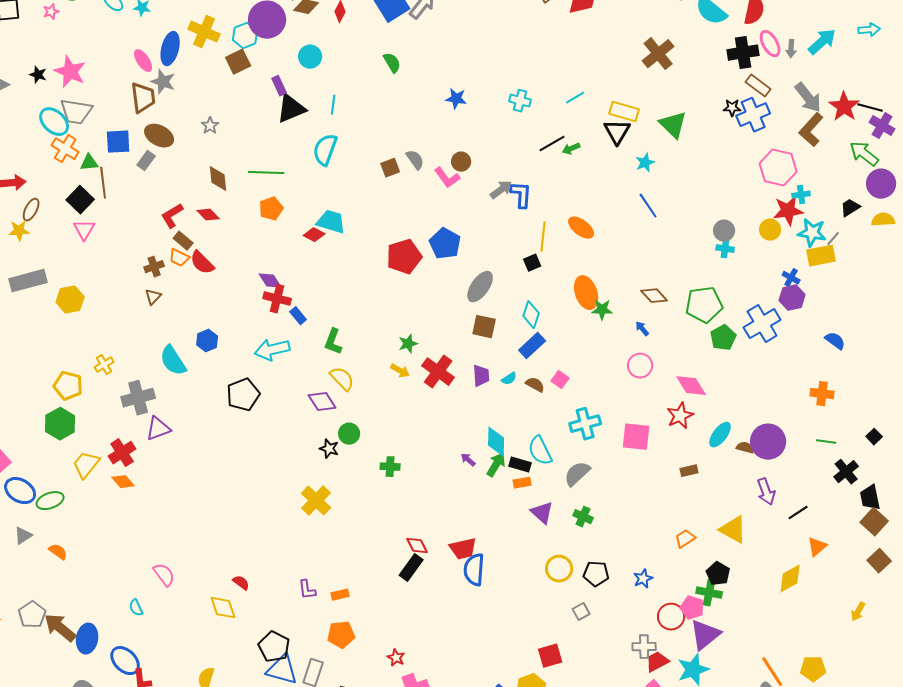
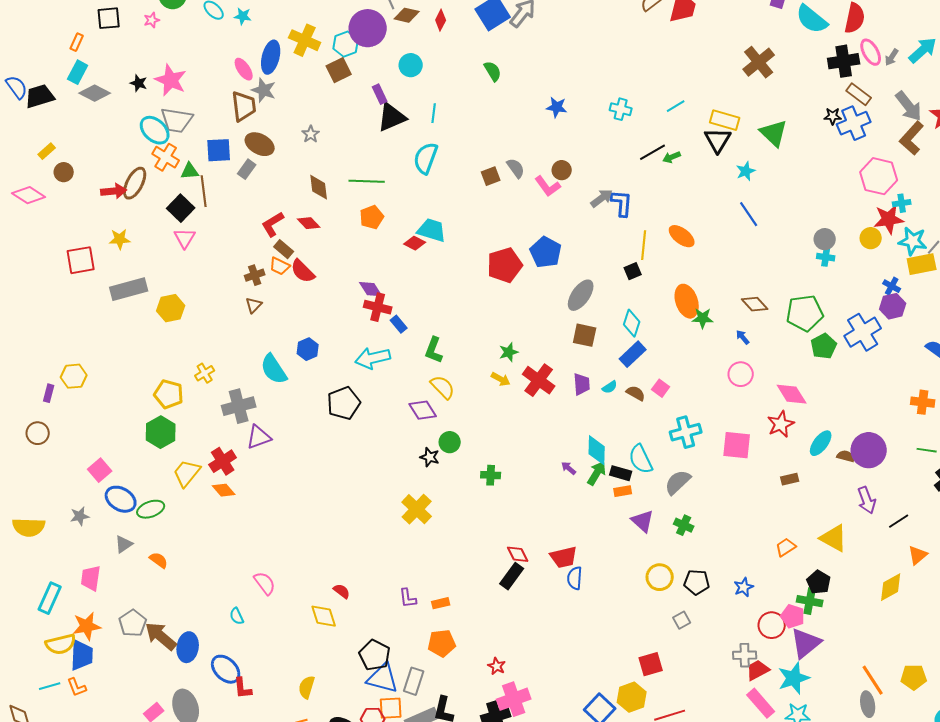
gray arrow: (791, 49) -> (892, 57), turned 30
brown ellipse: (31, 210) -> (135, 183), moved, size x1.4
blue semicircle: (474, 570) -> (575, 578), size x0.7

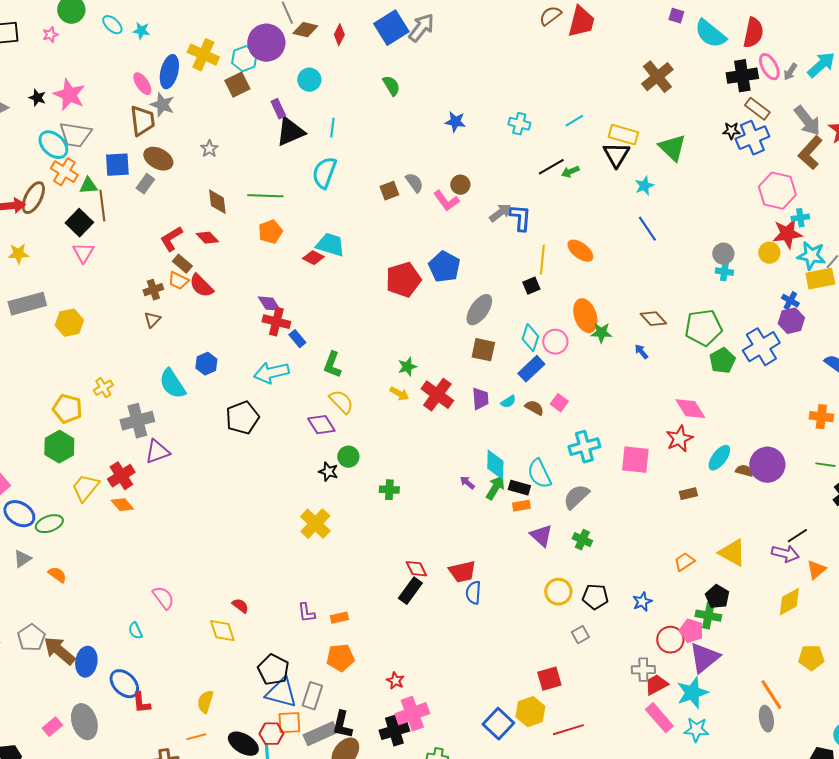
pink circle: (741, 374) -> (555, 342), moved
purple arrow: (867, 500) -> (785, 554), moved, turned -56
yellow pentagon: (914, 677) -> (811, 658), moved

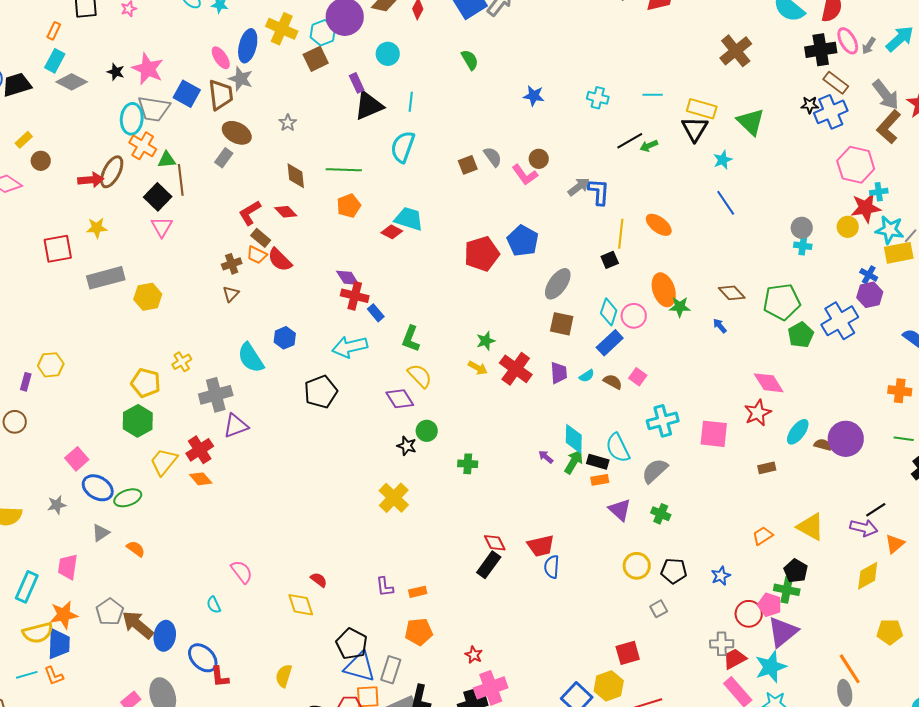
cyan line: (574, 121) -> (653, 95), turned 30
cyan ellipse: (53, 145) -> (132, 119), turned 52
blue square: (117, 165) -> (187, 94), moved, turned 32

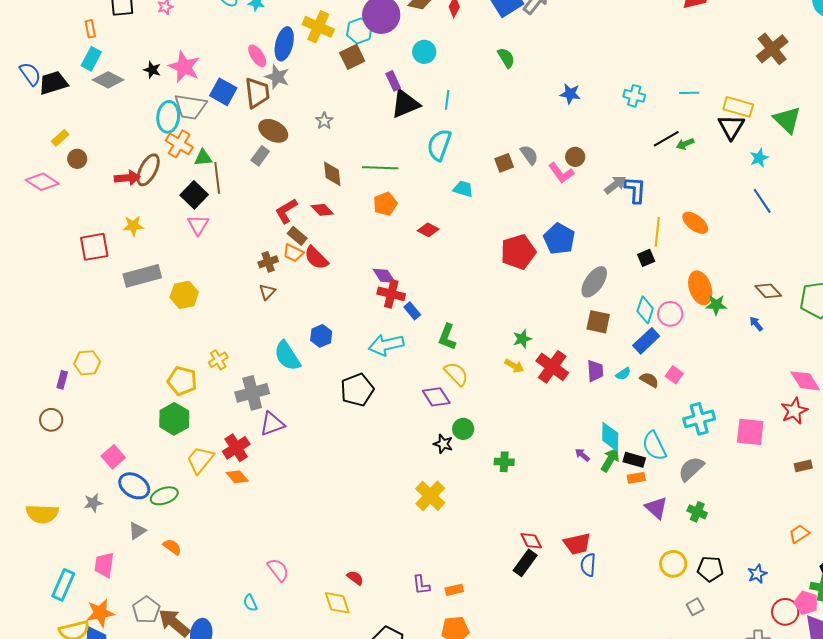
orange rectangle: (54, 31) -> (90, 29), turned -36
cyan trapezoid: (409, 219) -> (463, 189), moved, size x0.7

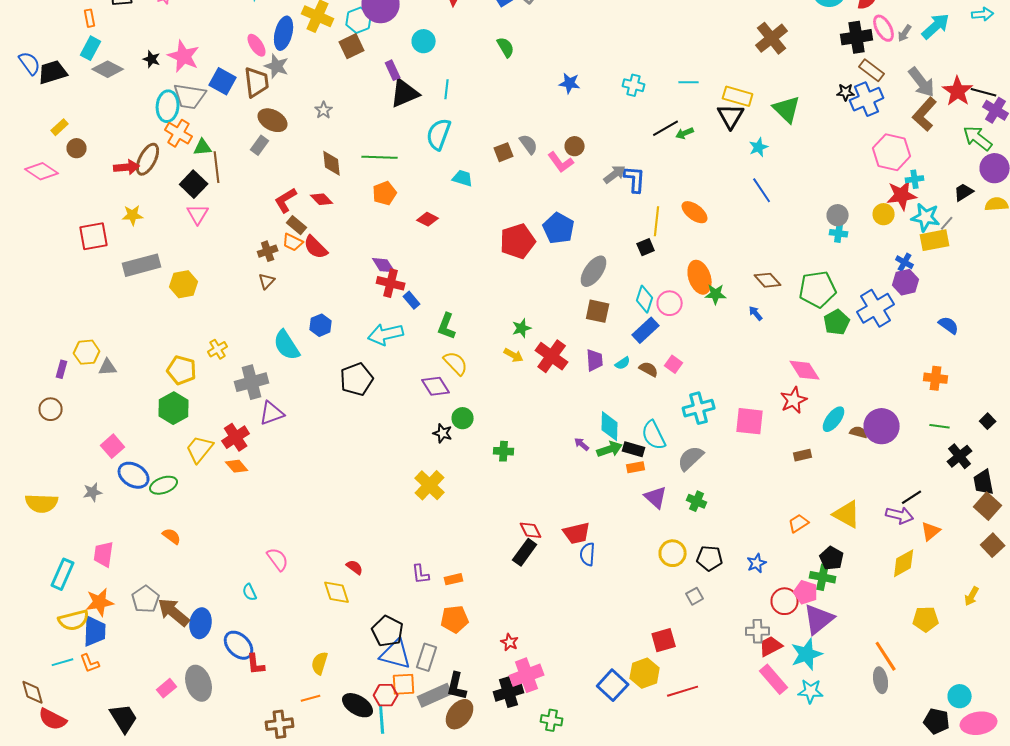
green arrow: (610, 460) -> (610, 449), turned 40
gray triangle: (137, 531) -> (108, 367), moved, turned 30

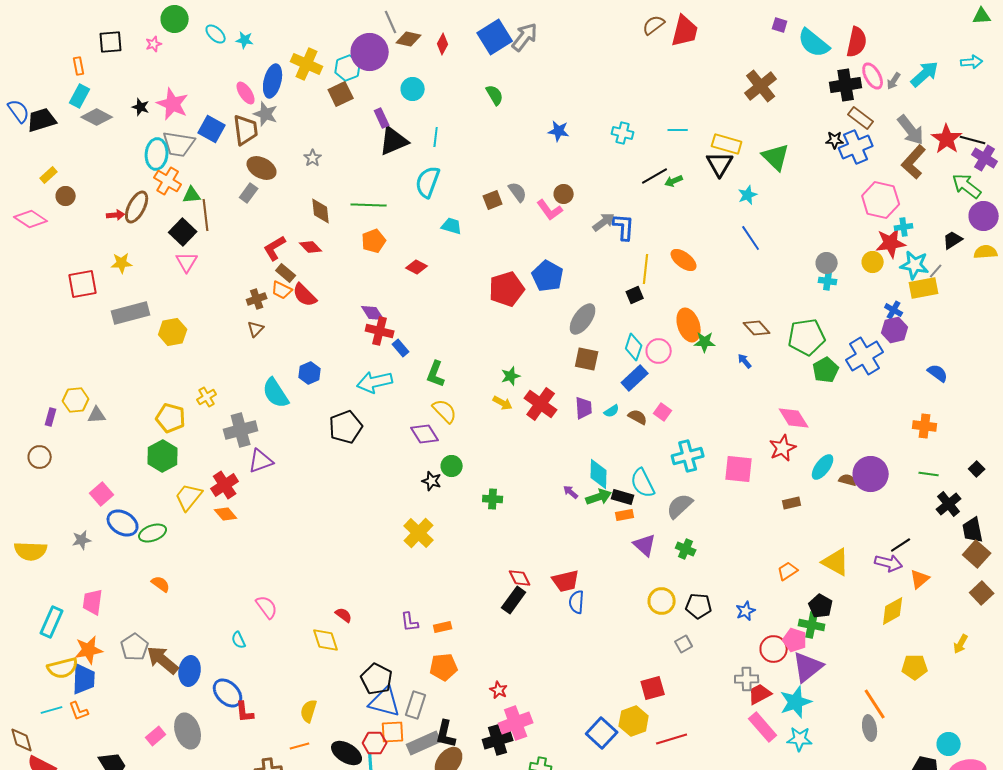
red arrow: (127, 167) -> (116, 215), size x0.7

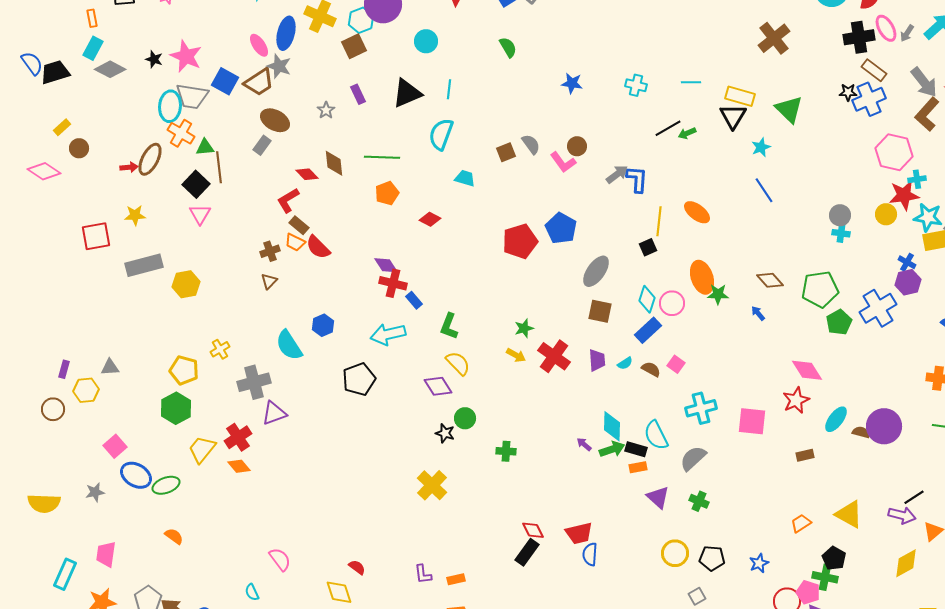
purple rectangle: (382, 118) -> (358, 94), moved
brown trapezoid: (246, 130) -> (259, 82), turned 64
red diamond: (311, 247) -> (307, 174), moved
yellow hexagon: (76, 400) -> (86, 390), moved

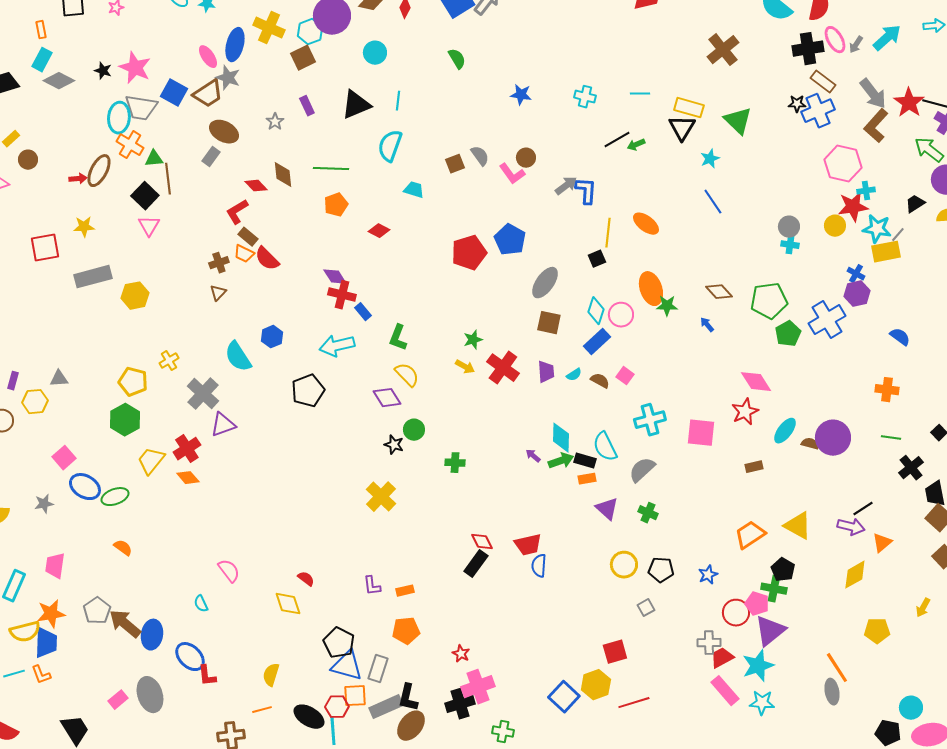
gray cross: (254, 382) -> (203, 394), turned -32
orange trapezoid: (801, 523) -> (750, 535), size x1.5

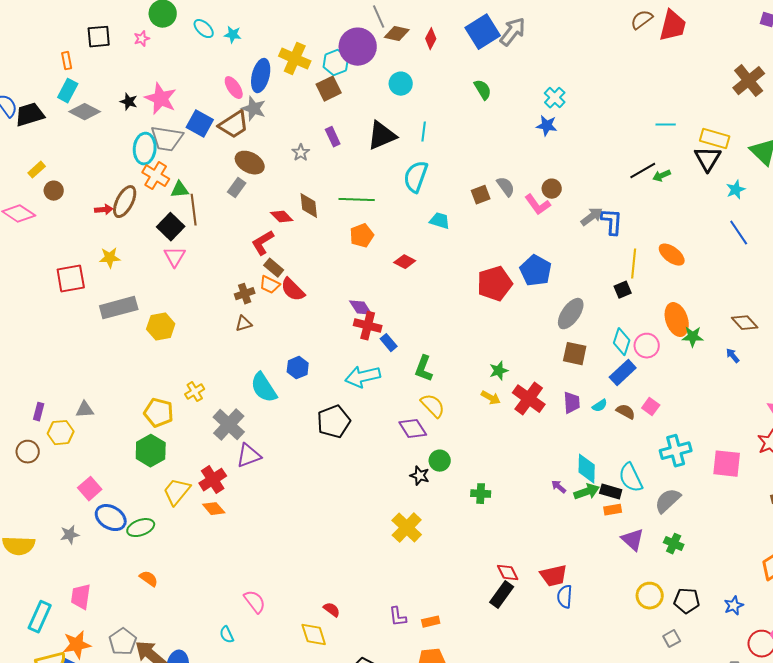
cyan cross: (585, 97) -> (555, 98), moved, turned 30
brown triangle: (218, 293) -> (244, 324), turned 30

